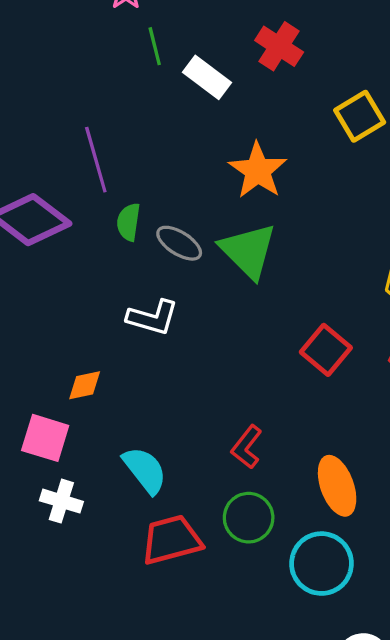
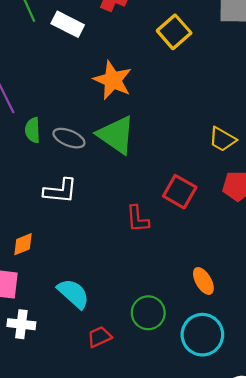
red L-shape: (247, 447) -> (137, 219), moved, turned -32
orange ellipse: (337, 486) -> (203, 281), size x0.7
red trapezoid: (171, 540) -> (99, 337), size x0.6

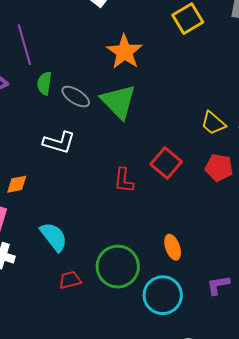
green circle: (148, 313) -> (118, 267), size x1.4

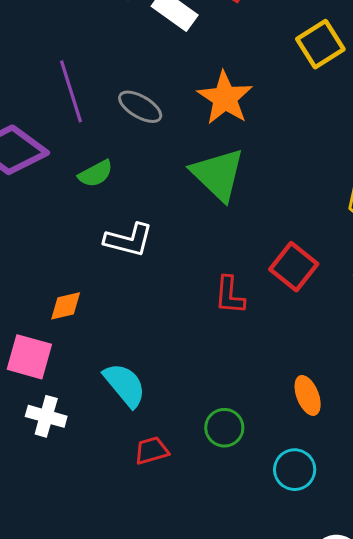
green semicircle: (44, 83) -> (96, 174), moved, turned -125
gray ellipse: (76, 97) -> (140, 107), moved
green circle: (118, 267) -> (224, 428), size x0.6
cyan circle: (163, 295) -> (295, 470), size x0.7

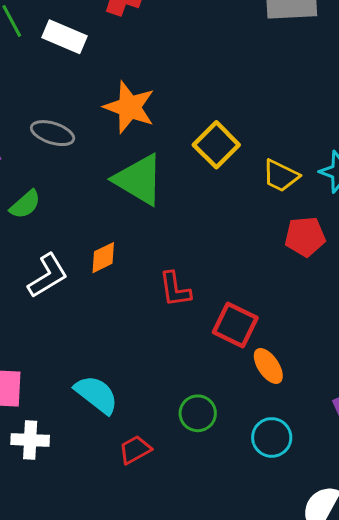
yellow square: (320, 44) -> (216, 145), moved
white L-shape: (129, 240) -> (48, 276), moved, turned -33
red square: (294, 267) -> (235, 325), moved
orange diamond: (66, 306) -> (103, 258), moved

